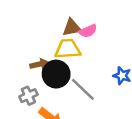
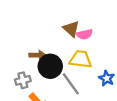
brown triangle: (72, 28) -> (71, 29), turned 42
yellow trapezoid: (68, 49) -> (81, 59), moved

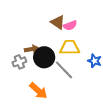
gray cross: (23, 80) -> (19, 62), moved

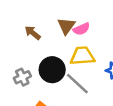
brown triangle: (58, 22) -> (66, 26), turned 35
brown arrow: (32, 49) -> (33, 33), moved, turned -128

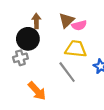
brown arrow: (33, 33) -> (36, 21), turned 40
black circle: (52, 70) -> (28, 39), moved

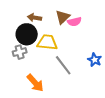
brown arrow: (36, 21) -> (34, 18), turned -80
yellow trapezoid: (76, 49) -> (47, 42), moved

